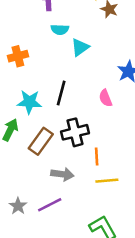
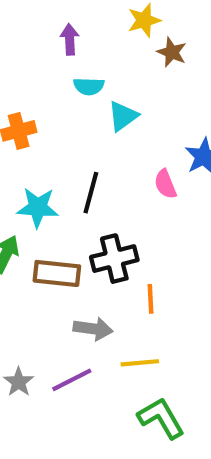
pink semicircle: (106, 98) -> (165, 184), moved
brown rectangle: (41, 141) -> (57, 273), turned 60
yellow line: (107, 181) -> (140, 363), moved

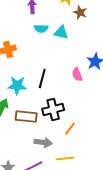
cyan triangle: (123, 116) -> (61, 32), moved, turned 49
orange line: (150, 299) -> (70, 128), turned 40

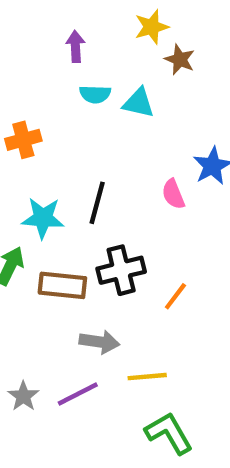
orange line: (70, 128) -> (175, 296), moved

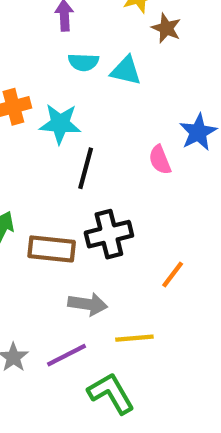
cyan star: (43, 218) -> (60, 124), moved
orange line: (175, 296) -> (173, 274), moved
green L-shape: (169, 433) -> (111, 393), moved

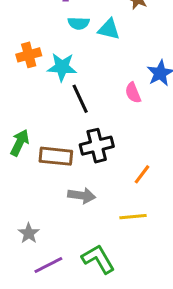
black line: (86, 168) -> (80, 99), turned -40
yellow line: (134, 338) -> (133, 217), moved
purple line: (66, 355) -> (48, 265), moved

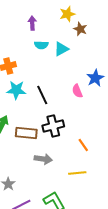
cyan triangle: (109, 29) -> (61, 49), turned -42
cyan star: (62, 67) -> (16, 90), moved
orange line: (142, 174) -> (83, 145), turned -72

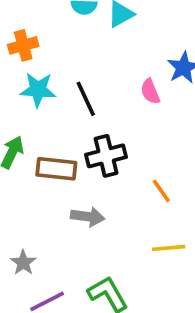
yellow line: (77, 173) -> (169, 248), moved

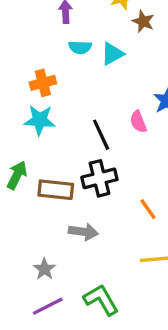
orange cross: (23, 45) -> (43, 83), moved
black line: (86, 99) -> (101, 135), moved
gray star: (23, 263) -> (44, 269), moved

